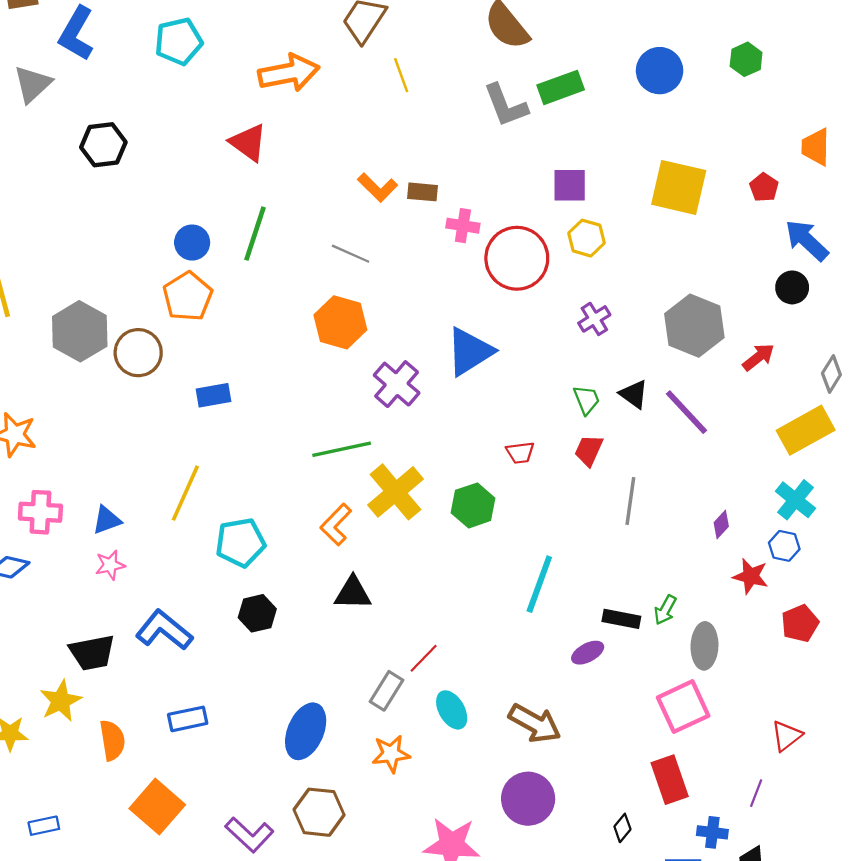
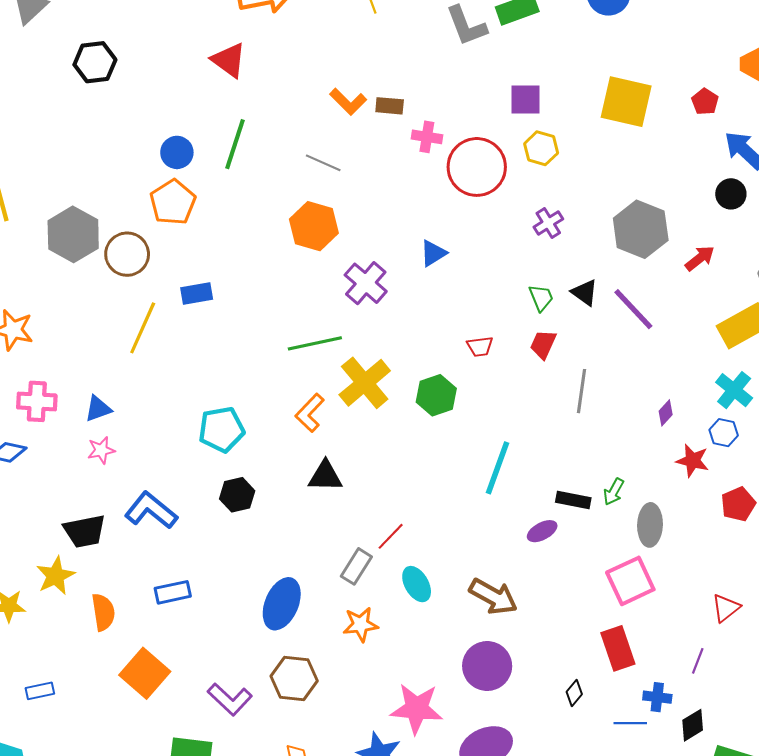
blue triangle: (470, 351) -> (433, 253), size x0.6
yellow line: (185, 493) -> (143, 328), moved

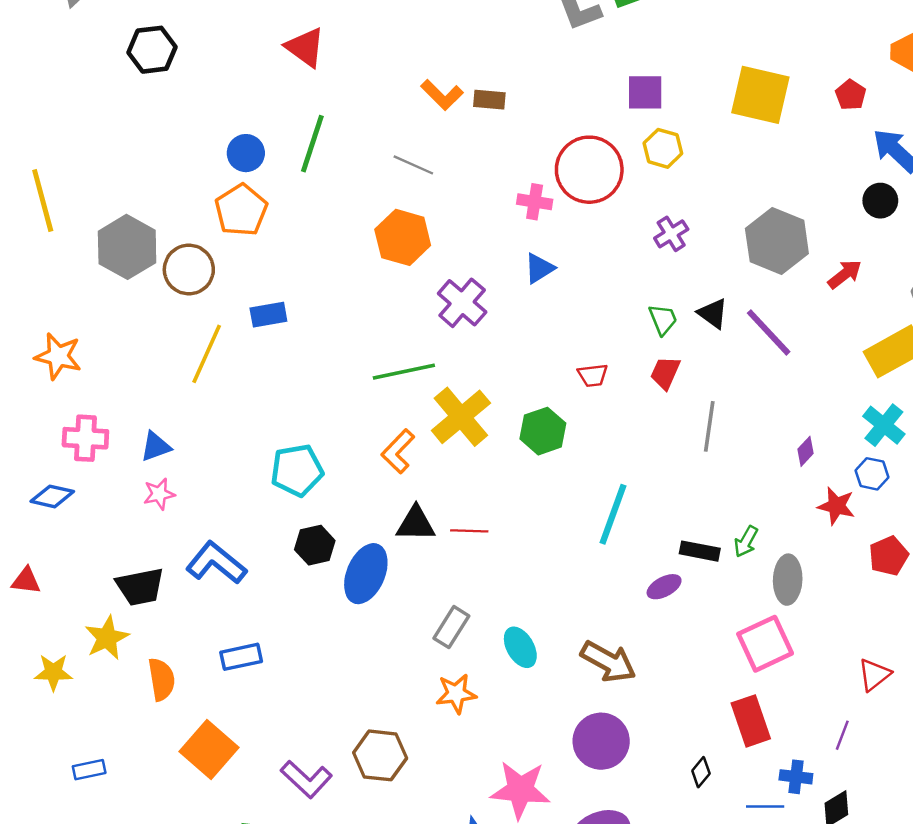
pink cross: (427, 137) -> (535, 202), moved
red line: (391, 536) -> (469, 531), moved, turned 48
blue ellipse: (282, 604) -> (366, 574), moved

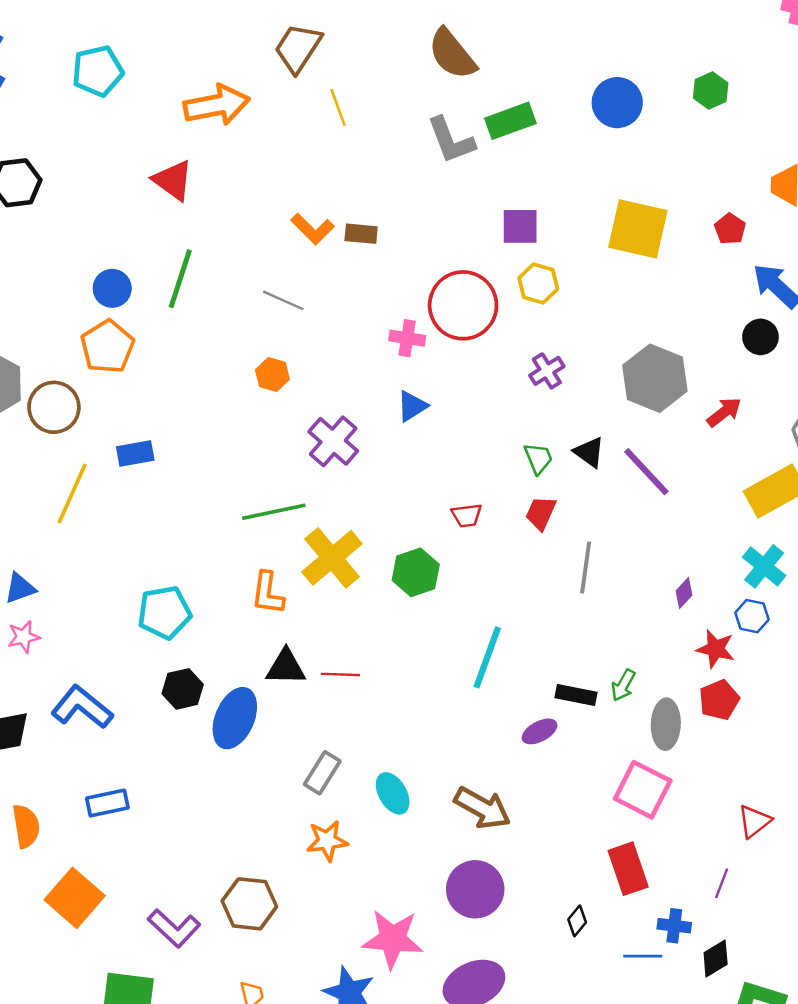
orange hexagon: (403, 237) -> (272, 375), size x0.6
orange L-shape: (398, 451) -> (268, 593), turned -36
red pentagon: (889, 556) -> (719, 700), moved
pink square: (765, 644) -> (643, 790), turned -38

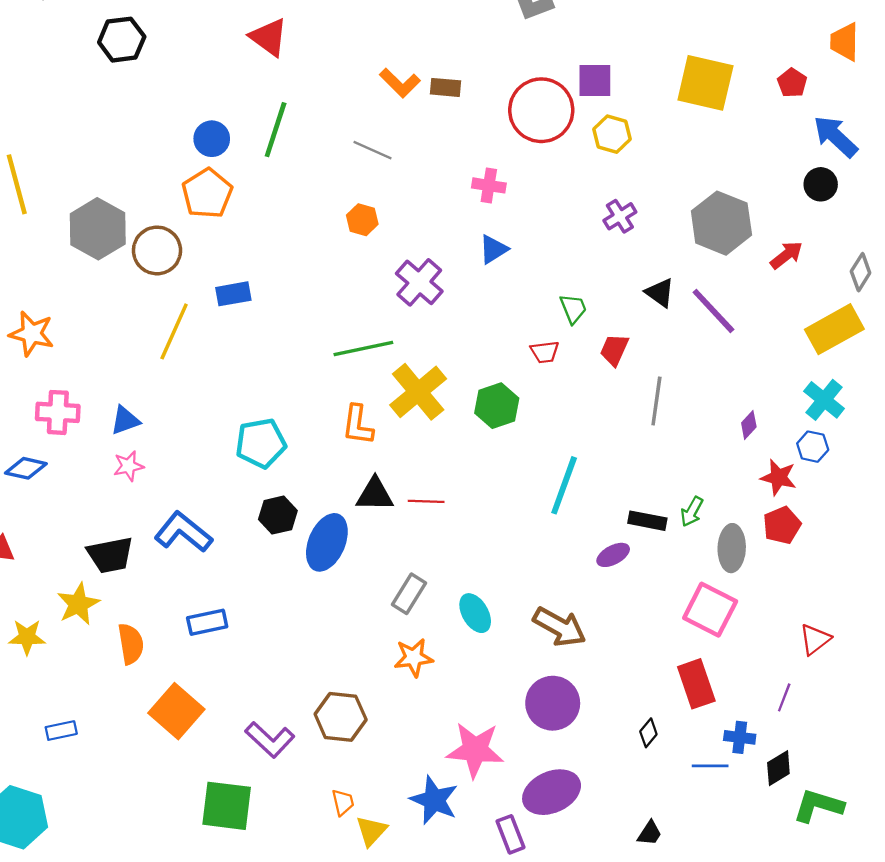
red circle: (463, 305) -> (541, 110), moved
green trapezoid: (538, 458) -> (573, 309), moved

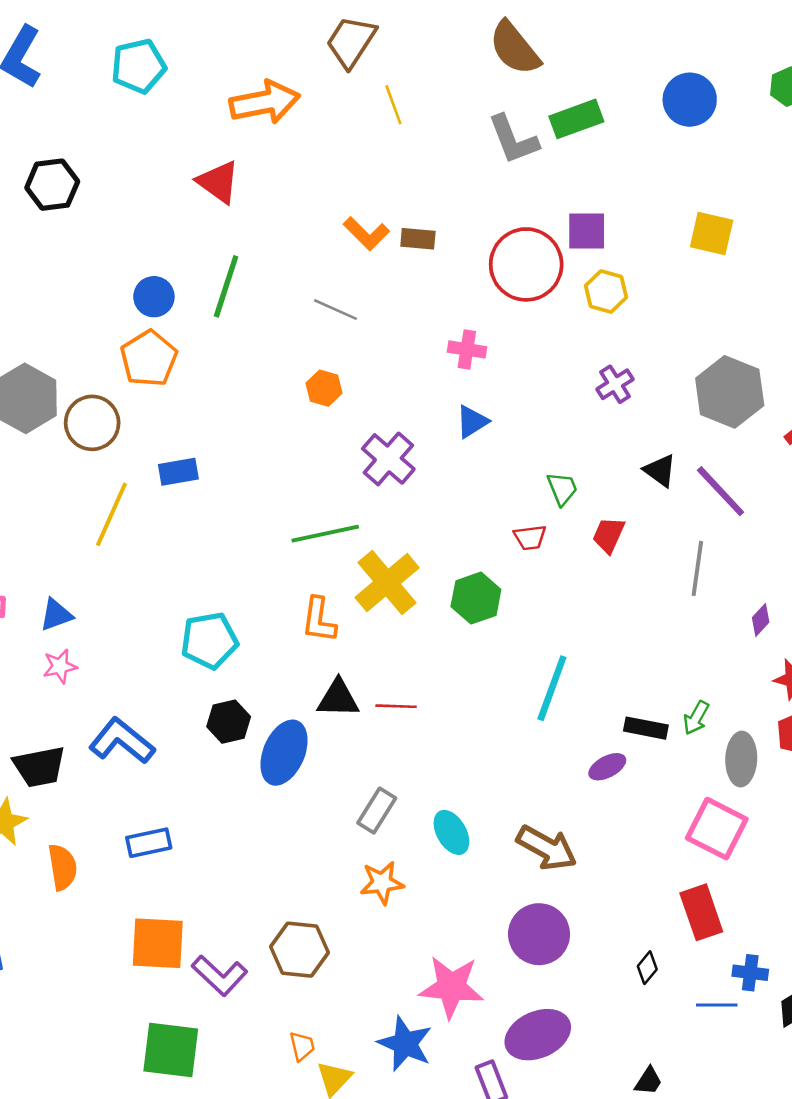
yellow square: (705, 83) -> (712, 234), size x0.7
gray line: (656, 401) -> (697, 568), moved
orange square: (176, 711) -> (158, 943), moved, turned -38

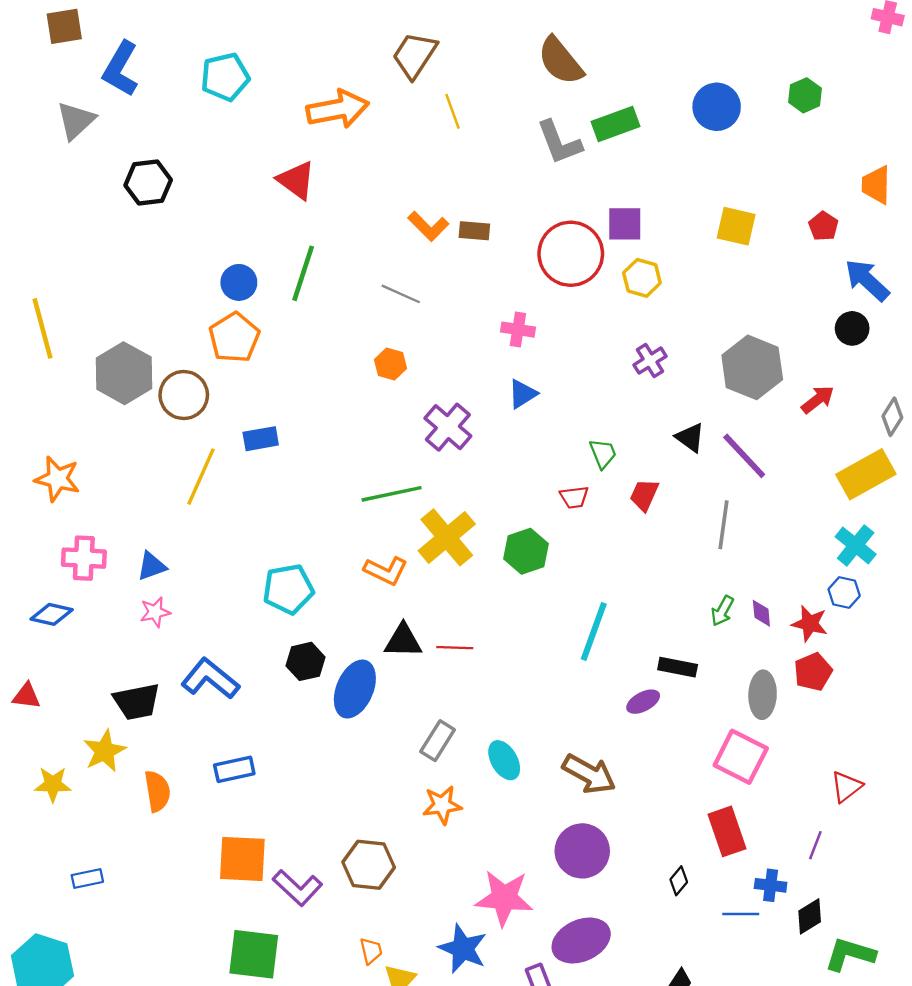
orange L-shape: (319, 620) -> (386, 571), turned -72
purple diamond: (761, 620) -> (761, 613), moved, turned -48
green arrow: (696, 718) -> (722, 611), moved

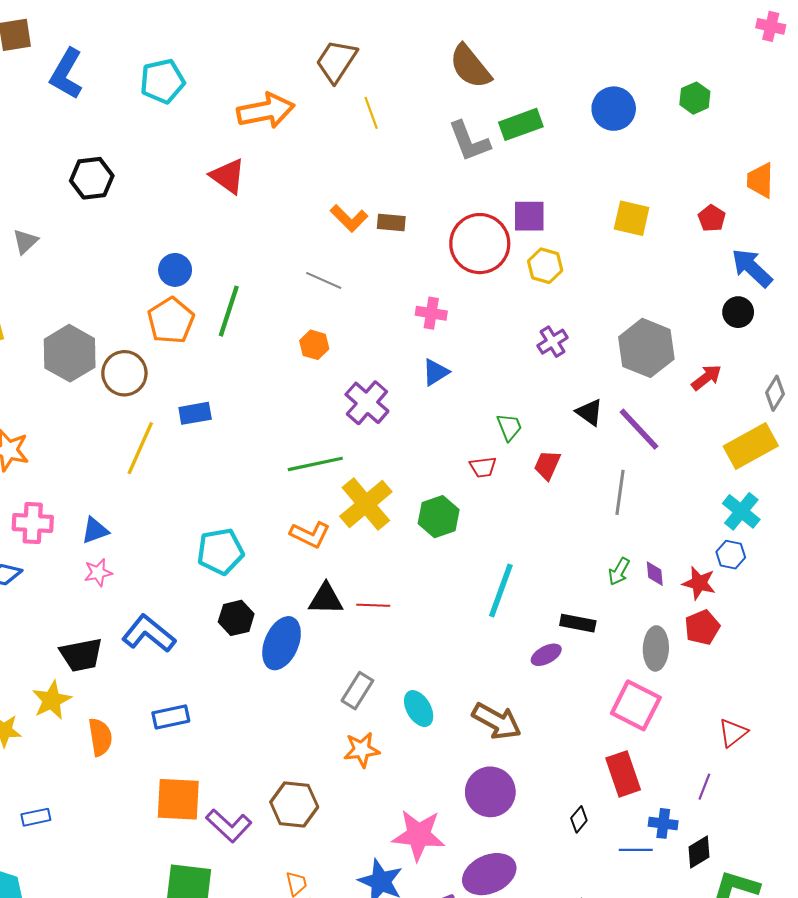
gray triangle: (76, 121) -> (25, 241), moved, size x0.7
green line: (303, 273) -> (229, 311), moved

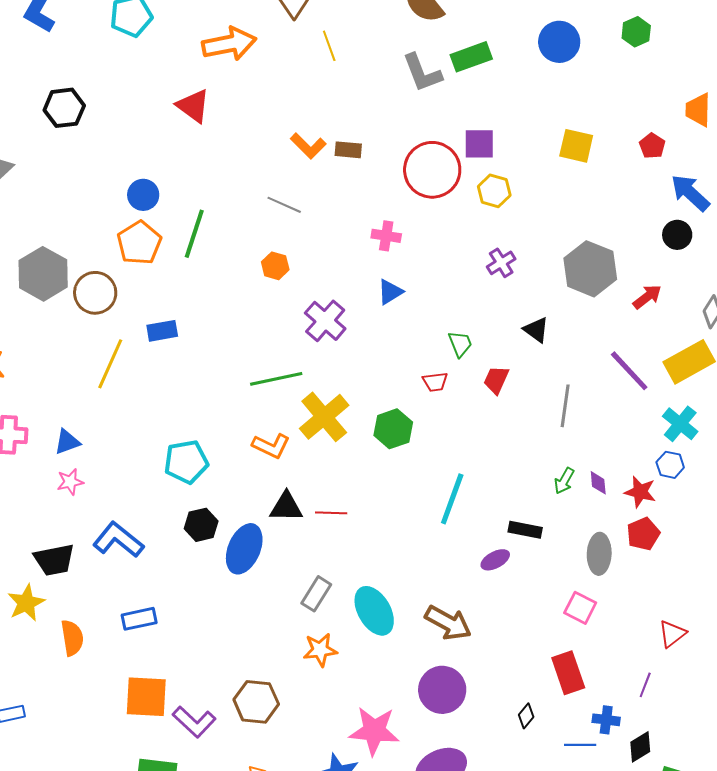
purple line: (639, 429) -> (629, 371), moved
pink square: (636, 705) -> (580, 608), size x0.7
cyan ellipse: (419, 709) -> (374, 611), size x1.4

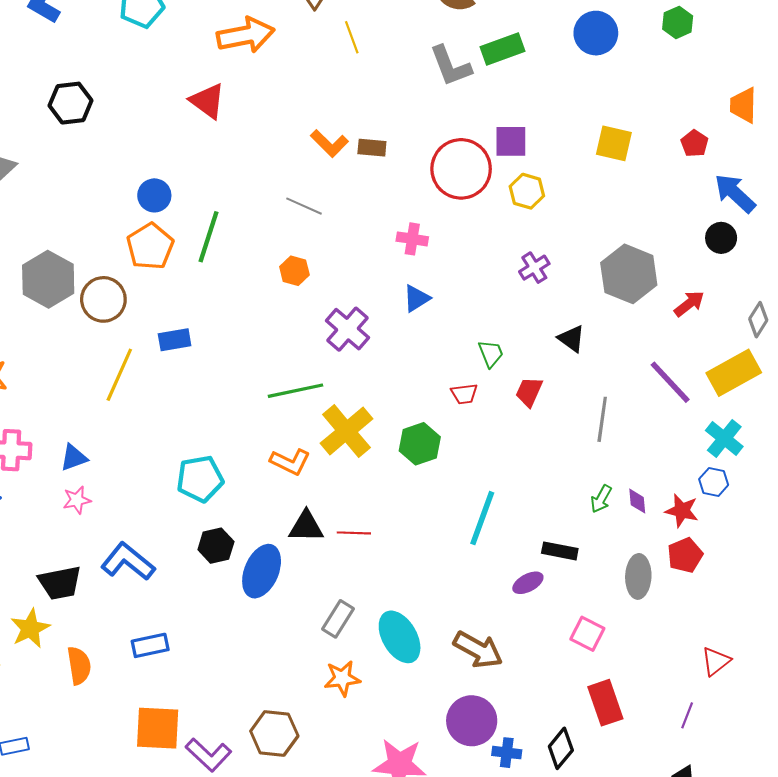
pink square: (580, 608) -> (587, 634), moved
black diamond: (526, 716) -> (561, 748), size x1.5
blue cross: (606, 720) -> (507, 753), moved

